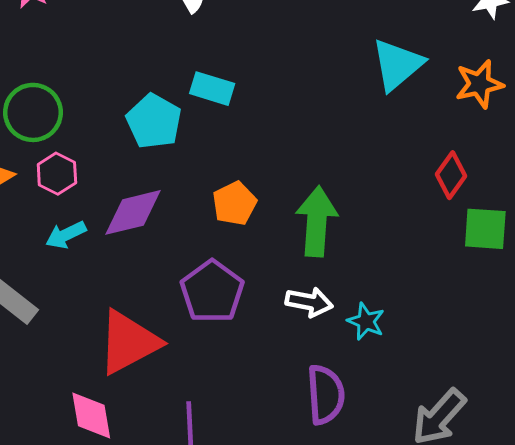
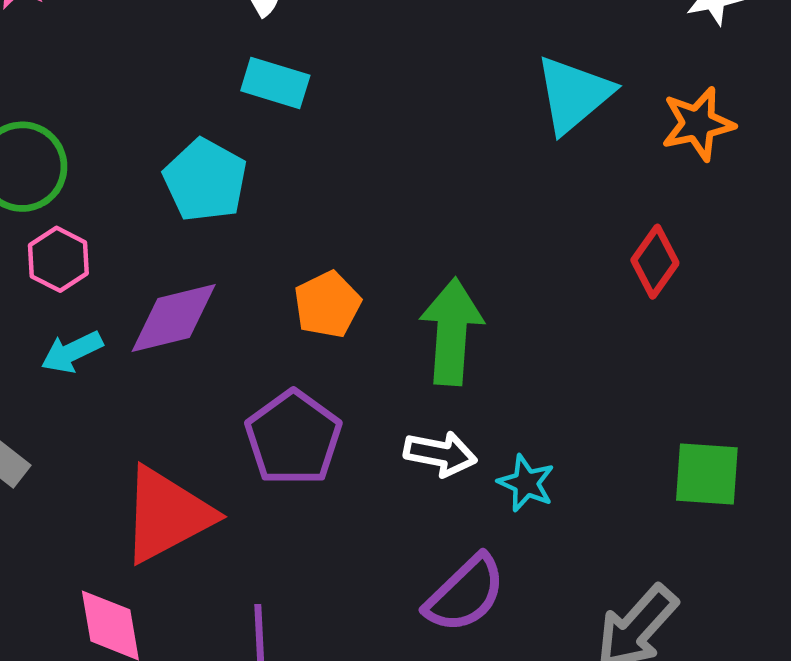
cyan rectangle: (212, 89) -> (275, 83), moved
green square: (485, 229) -> (707, 474), moved
purple semicircle: (326, 395) -> (465, 594), turned 50

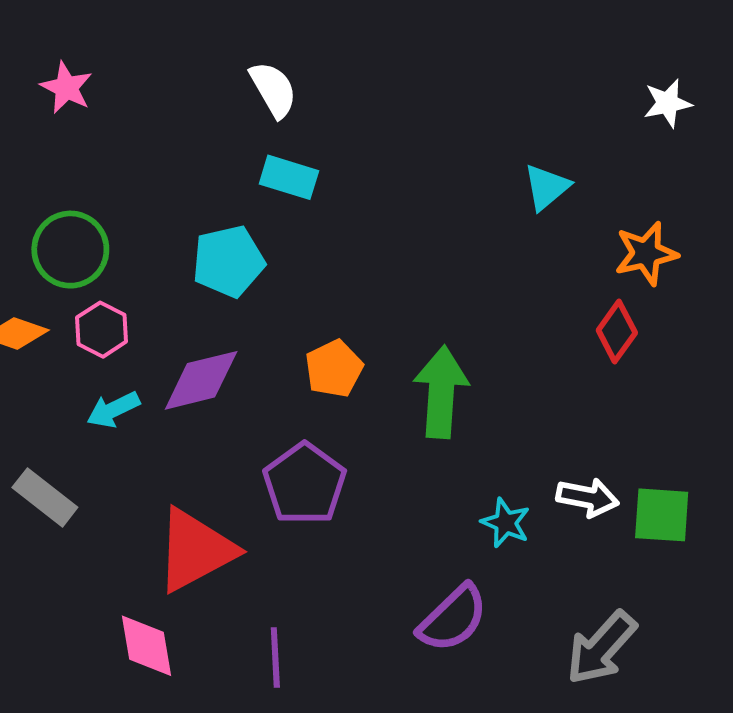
cyan triangle: (574, 94) -> (547, 187), size x0.7
orange star: (698, 124) -> (646, 253), moved
cyan pentagon: (205, 180) -> (228, 261), turned 30
white arrow: (440, 454) -> (588, 497), moved

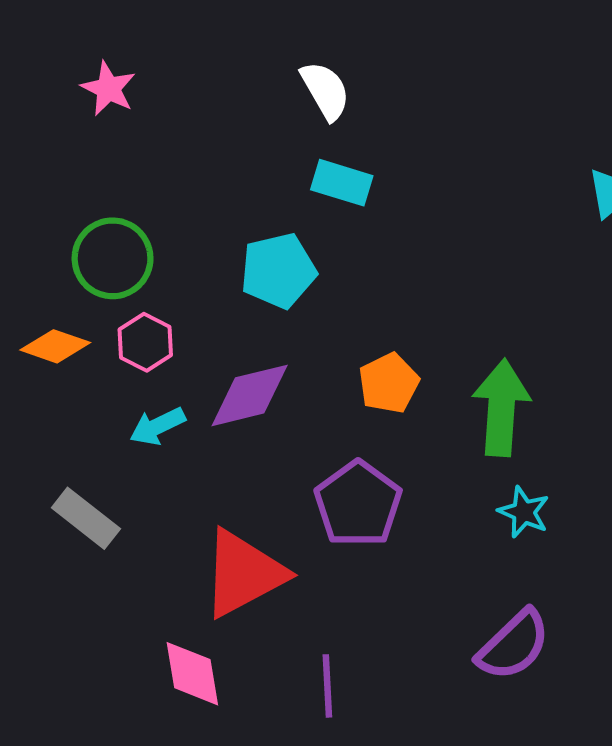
cyan star: (506, 523) -> (524, 512), moved

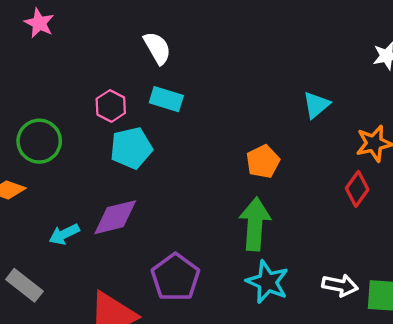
pink star: (108, 89) -> (39, 23), moved
pink hexagon: (145, 342) -> (111, 106), moved
orange pentagon: (389, 383) -> (263, 162), moved
cyan star: (524, 512) -> (267, 282), size x1.5

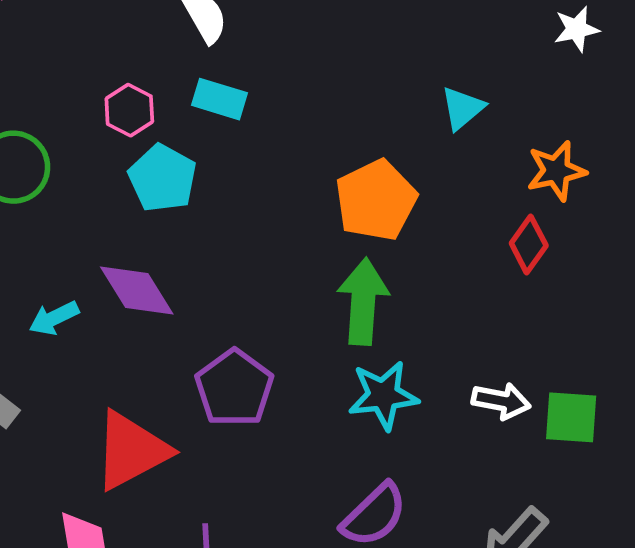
cyan pentagon: (131, 148) -> (162, 178), turned -30
orange pentagon: (263, 162) -> (376, 200), size x1.5
purple diamond: (115, 217) -> (137, 290), turned 72
cyan star: (267, 282) -> (383, 395), turned -30

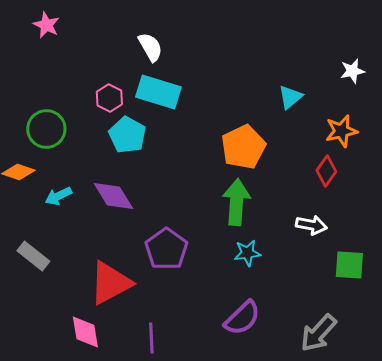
white star: (577, 29) -> (352, 71), moved
cyan rectangle: (220, 99) -> (158, 92), size x1.5
cyan arrow: (54, 318) -> (58, 196), moved
cyan star: (383, 395) -> (247, 253), size x0.7
white arrow: (501, 401) -> (311, 225), moved

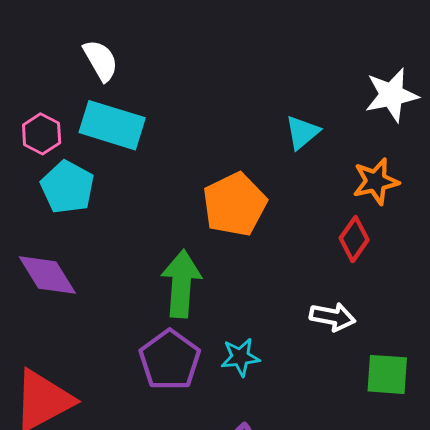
white star: (352, 71) -> (392, 95), size x1.5
green arrow: (236, 202) -> (181, 284), moved
purple pentagon: (166, 249) -> (170, 360), moved

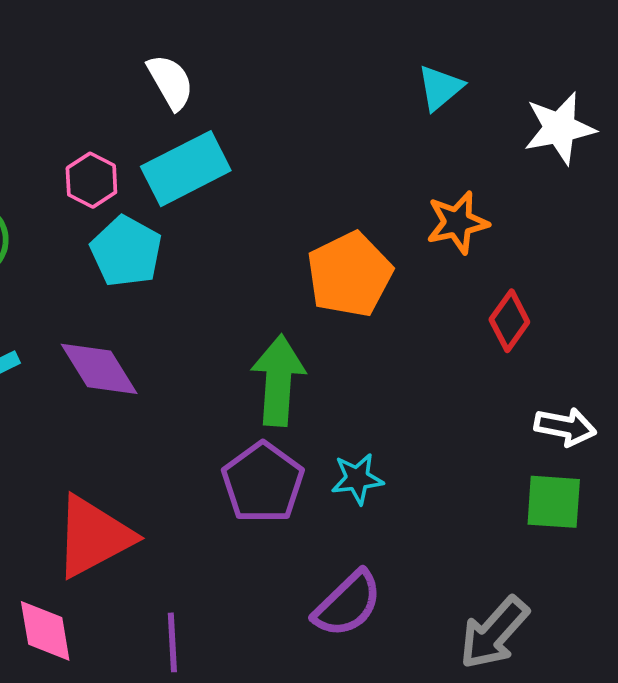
cyan rectangle: (112, 125) -> (186, 169), turned -44
cyan triangle: (302, 132) -> (440, 88), moved
orange star: (376, 181) -> (457, 223), moved
white arrow: (333, 317) -> (565, 427), moved

